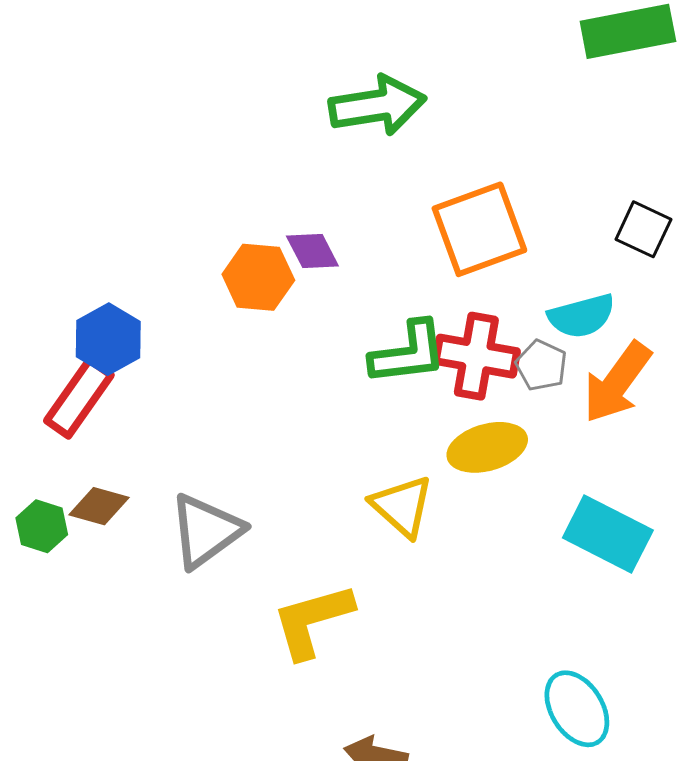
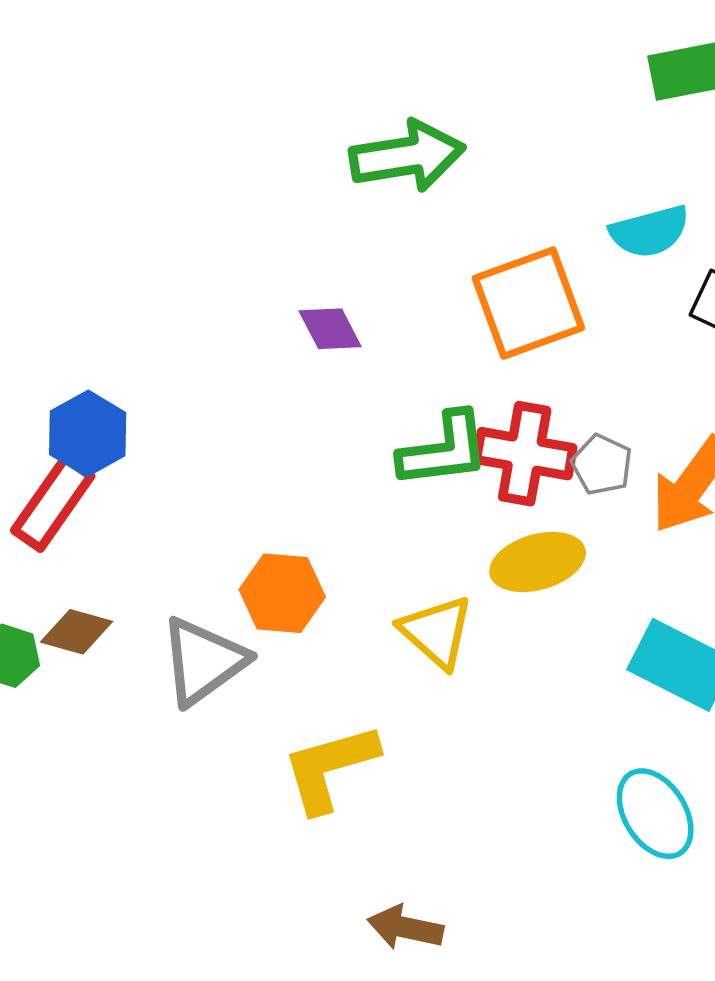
orange hexagon: (258, 277) -> (282, 593), moved
cyan semicircle: (582, 316) -> (650, 231), moved
cyan ellipse: (577, 709) -> (655, 814), moved

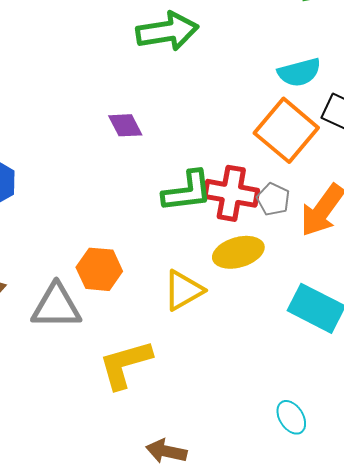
orange square: (528, 303) -> (286, 130), moved, turned -30
yellow triangle: (437, 632) -> (183, 290), turned 48
gray triangle: (203, 661) -> (56, 306), turned 36
cyan ellipse: (655, 814) -> (291, 417), moved, size x0.7

